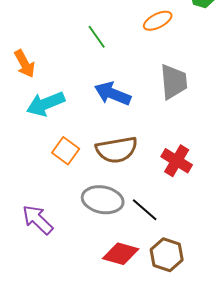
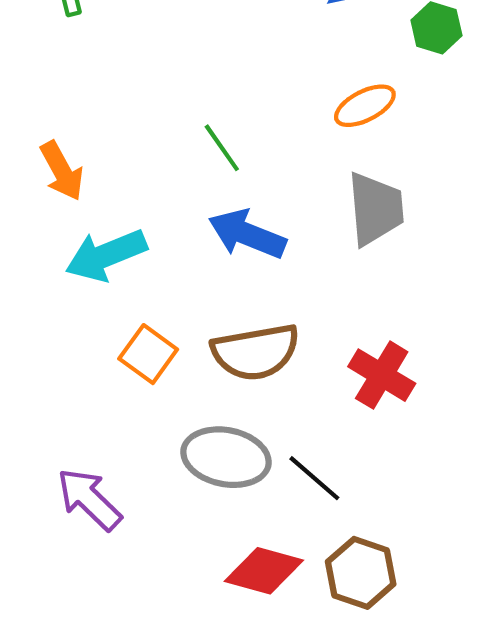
orange ellipse: (158, 21) -> (365, 106), moved
green line: (97, 37) -> (222, 148), moved

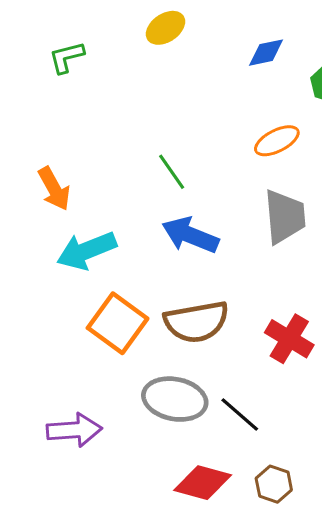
orange square: (148, 354) -> (118, 323), size x1.4
purple arrow: (89, 499) -> (74, 430), turned 132
brown hexagon: (361, 573) -> (274, 484), size x0.7

